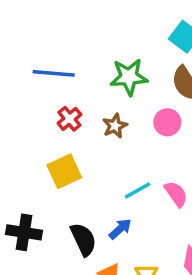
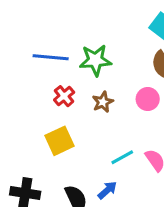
green star: (129, 77) -> (95, 60), moved

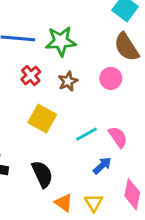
yellow square: (60, 141) -> (42, 118), moved, turned -36
blue arrow: (107, 190) -> (102, 166), moved

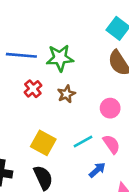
pink circle: (111, 78) -> (110, 108), moved
yellow square: (42, 118) -> (43, 143), moved

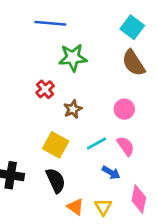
blue line: (21, 55) -> (50, 23), moved
brown star: (66, 94) -> (73, 109), moved
blue arrow: (97, 170) -> (111, 173), turned 72

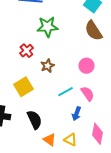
yellow square: (56, 145) -> (23, 87), moved, turned 30
blue arrow: (111, 173) -> (76, 114), turned 80
yellow triangle: (103, 207) -> (70, 140), turned -32

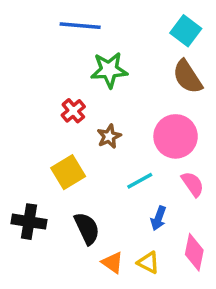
pink circle: (86, 66) -> (176, 136), size x1.6
pink semicircle: (87, 94) -> (193, 184), moved

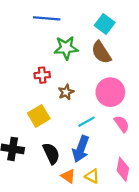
cyan square: (186, 31) -> (105, 24), moved
brown semicircle: (187, 77) -> (101, 52), moved
red cross: (73, 111) -> (42, 75), turned 35
blue arrow: (158, 218) -> (81, 149), moved, size x1.6

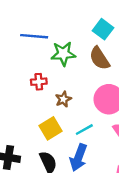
blue line: (47, 18) -> (34, 36), moved
yellow square: (39, 116) -> (50, 128), moved

